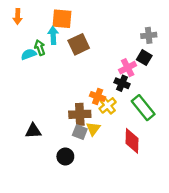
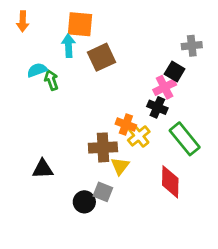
green arrow: (40, 48) -> (51, 80), moved
black square: (144, 58) -> (175, 71), moved
gray square: (80, 132) -> (103, 192), moved

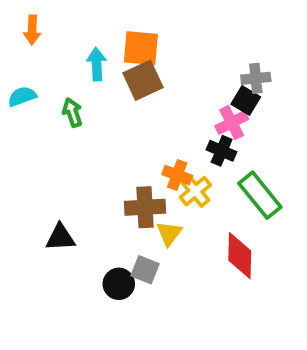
orange square: (80, 24) -> (141, 48), moved
gray cross: (192, 46) -> (256, 78), moved
cyan semicircle: (37, 70) -> (22, 96), moved

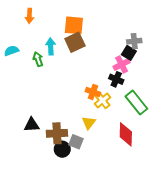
orange arrow: (32, 30) -> (29, 16), moved
cyan arrow: (97, 64) -> (51, 46), moved
brown cross: (145, 207) -> (57, 133), moved

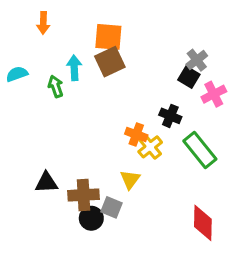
gray cross: (134, 41) -> (197, 60), turned -32
pink cross: (122, 64) -> (214, 94), moved
red diamond: (126, 134) -> (203, 223), moved

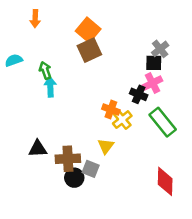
orange square: (108, 37) -> (88, 30), turned 35
cyan arrow: (74, 68) -> (50, 87), moved
black square: (189, 77) -> (154, 63), turned -30
pink cross: (214, 94) -> (152, 83), moved

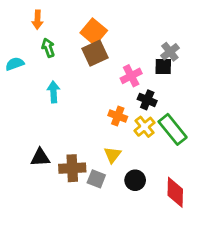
green arrow: (45, 70) -> (48, 48), moved
pink cross: (152, 83) -> (131, 76), moved
yellow cross: (122, 120) -> (145, 127), moved
black circle: (74, 178) -> (135, 180), moved

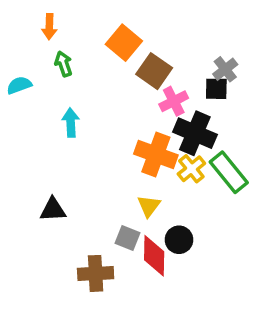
brown square: (95, 53) -> (154, 71), moved, turned -30
black cross: (147, 100) -> (195, 133), size x1.6
orange cross: (118, 116) -> (156, 154), size x1.6
brown cross: (72, 168) -> (96, 273), moved
red diamond: (175, 192) -> (154, 256), moved

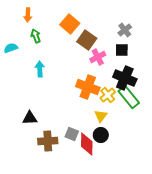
gray cross: (225, 69) -> (125, 30), moved
black cross: (195, 133) -> (125, 78), moved
yellow triangle: (149, 206) -> (101, 116), moved
brown cross: (96, 273) -> (48, 141), moved

